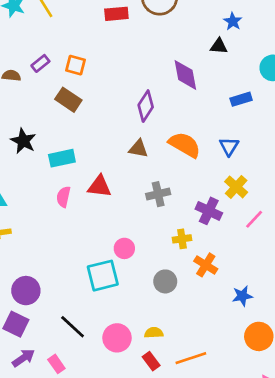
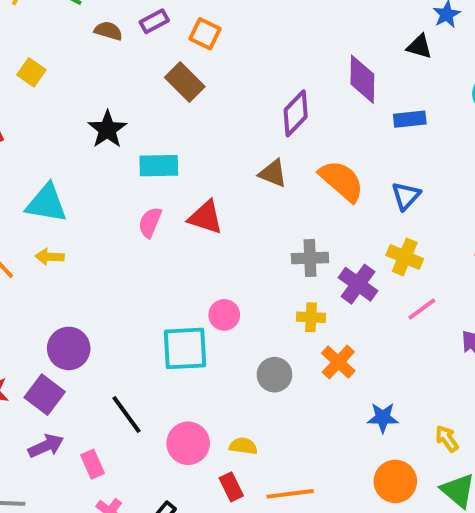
blue rectangle: (241, 99) -> (410, 119), moved
yellow cross: (236, 187) -> (405, 257), turned -30
gray cross: (158, 194) -> (310, 258), moved

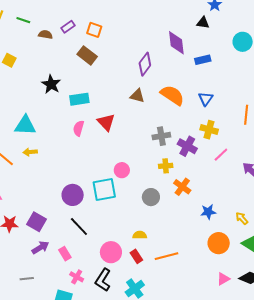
red triangle: (206, 217) -> (106, 122), turned 36
purple circle: (69, 348) -> (73, 195), moved
pink circle: (188, 443) -> (111, 252), moved

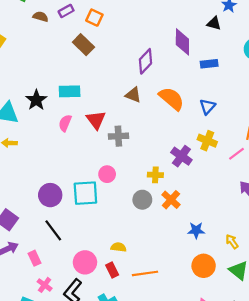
black star: (51, 84) -> (36, 100), moved
gray cross: (161, 136) -> (118, 136), moved
pink line: (221, 155) -> (236, 154), moved
gray circle: (151, 197) -> (142, 200), moved

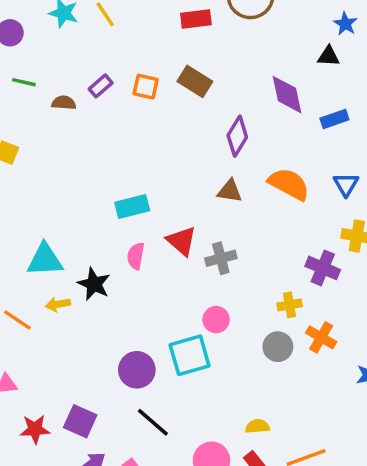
brown rectangle: (83, 45) -> (195, 81), moved
black star: (36, 100) -> (94, 284), moved

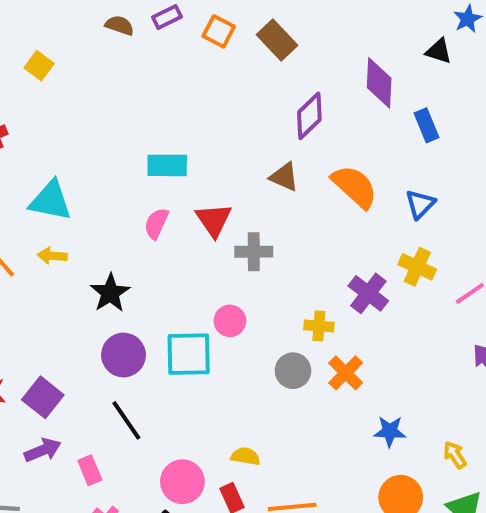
blue rectangle: (334, 119) -> (427, 125), turned 72
black star: (94, 284) -> (110, 293), moved

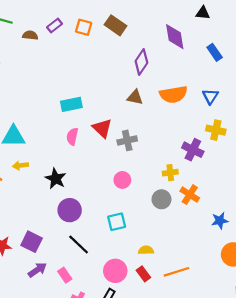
blue rectangle: (427, 125) -> (215, 52), moved
orange semicircle: (355, 187) -> (173, 94), turned 140
cyan square: (189, 354) -> (117, 222), moved, size x0.7

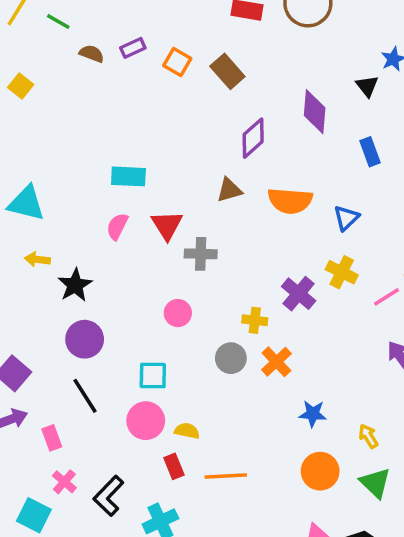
black triangle: (203, 13) -> (367, 86), turned 32
brown triangle: (135, 97) -> (229, 190), turned -42
yellow arrow: (20, 165) -> (37, 259), moved
pink circle: (115, 271) -> (146, 421), moved

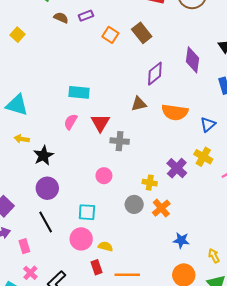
orange square: (177, 62) -> (110, 35), moved

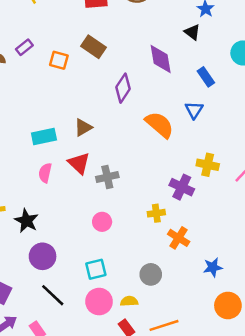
brown triangle: (139, 104) -> (83, 127), moved
orange semicircle: (175, 112) -> (159, 125), turned -130
blue triangle: (208, 124) -> (194, 110), moved
gray circle: (134, 204) -> (151, 274), moved

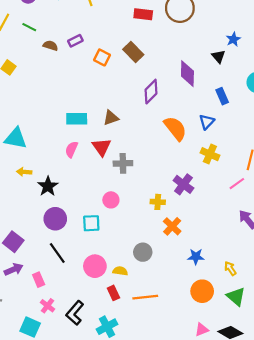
yellow cross: (208, 165) -> (210, 154), moved
cyan square: (96, 269) -> (91, 223), moved

